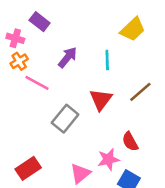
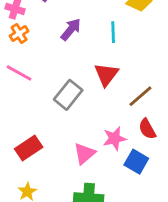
pink line: (37, 83) -> (19, 73), moved
brown line: (140, 92) -> (140, 96), moved
red semicircle: (130, 142) -> (147, 129), moved

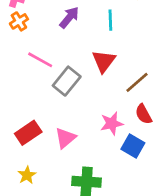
pink line: (19, 73) -> (40, 60), moved
pink triangle: (85, 153) -> (65, 138), moved

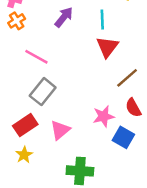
red triangle: (104, 61) -> (107, 47), moved
gray rectangle: (67, 81) -> (43, 92), moved
yellow star: (27, 175) -> (24, 155), moved

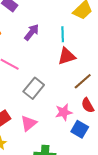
red triangle: (107, 47) -> (67, 56), turned 36
gray rectangle: (43, 92) -> (34, 88), moved

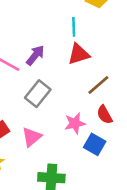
purple arrow: (32, 32) -> (35, 55), moved

